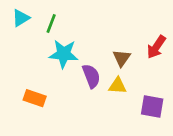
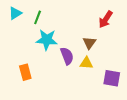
red arrow: (156, 47) -> (106, 19), moved
orange rectangle: (35, 98) -> (25, 72), turned 56

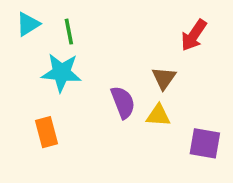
green line: (38, 17) -> (69, 32), turned -32
cyan star: (47, 40) -> (61, 73), moved

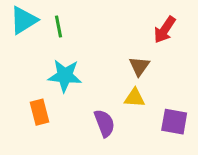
cyan triangle: (28, 24) -> (24, 20), size x1.4
cyan star: (61, 73) -> (65, 76), moved
purple semicircle: (123, 102) -> (104, 123), moved

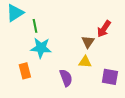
green line: (59, 27) -> (35, 26), moved
red arrow: (165, 30) -> (104, 29), moved

